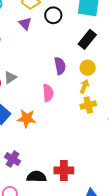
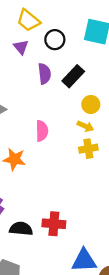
black rectangle: (87, 39) -> (73, 76), moved
purple semicircle: (60, 66) -> (44, 74), moved
yellow arrow: (84, 86) -> (85, 126), turned 88

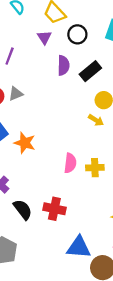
pink semicircle: (42, 131) -> (70, 163), moved
yellow cross: (88, 149) -> (95, 168), moved
black semicircle: (21, 229) -> (23, 210), turned 40

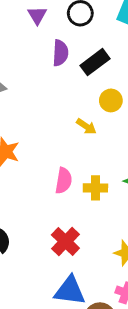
yellow arrow: (96, 120) -> (86, 126), moved
red cross: (54, 209) -> (65, 241), moved, turned 30

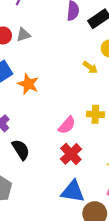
pink semicircle: (64, 181) -> (67, 125), moved, turned 30

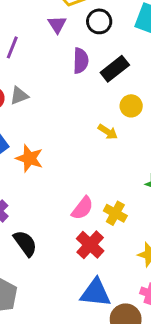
yellow cross: (95, 114) -> (115, 213), moved, turned 30

